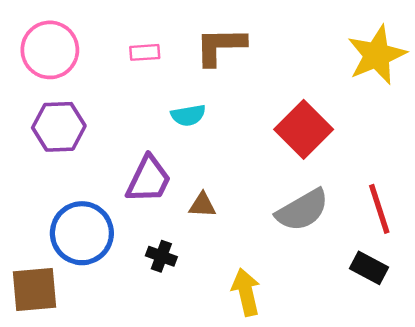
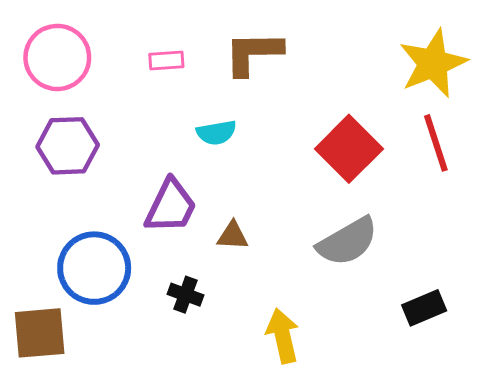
red line: (379, 209) -> (436, 143), moved
black rectangle: (369, 268) -> (424, 308), turned -51

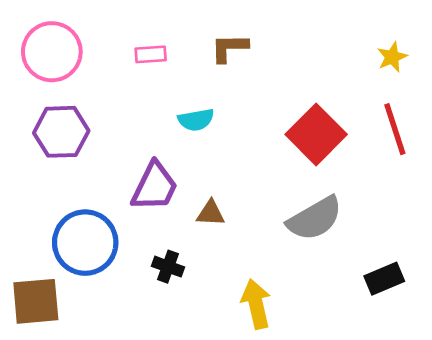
brown L-shape: (253, 53) -> (229, 48), size x0.7
yellow star: (433, 63) -> (392, 57), size x0.5

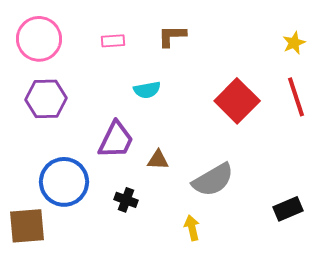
gray semicircle: (315, 219) -> (213, 180), moved
yellow arrow: (256, 304) -> (192, 228), size x0.7

